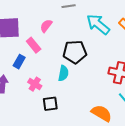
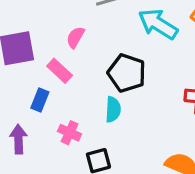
black pentagon: (75, 52) -> (127, 73), turned 30

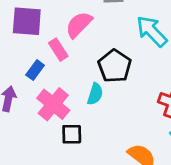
pink semicircle: (75, 37) -> (79, 25), size x1.5
pink cross: (70, 133) -> (53, 104), size x1.6

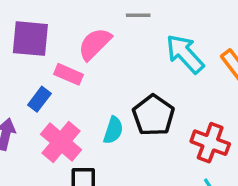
pink rectangle: (58, 50) -> (69, 74), turned -35
black pentagon: (115, 66) -> (154, 115), moved

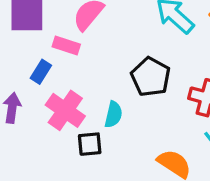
cyan semicircle: (113, 130) -> (113, 114), moved

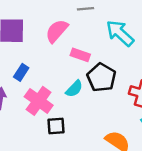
pink rectangle: (66, 46) -> (80, 55), moved
cyan semicircle: (113, 114) -> (74, 89), moved, turned 30

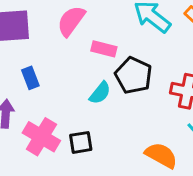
blue rectangle: (21, 72) -> (30, 78), turned -49
pink cross: (39, 101) -> (41, 137), moved

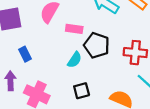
black square: (81, 142) -> (82, 91), moved

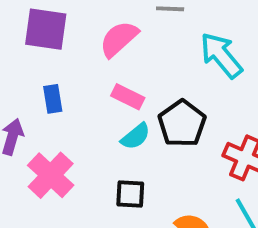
pink rectangle: (74, 29) -> (128, 97), moved

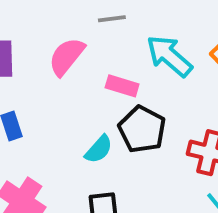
pink rectangle: (128, 97) -> (122, 86), moved

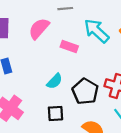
black pentagon: (142, 129) -> (85, 91), moved

